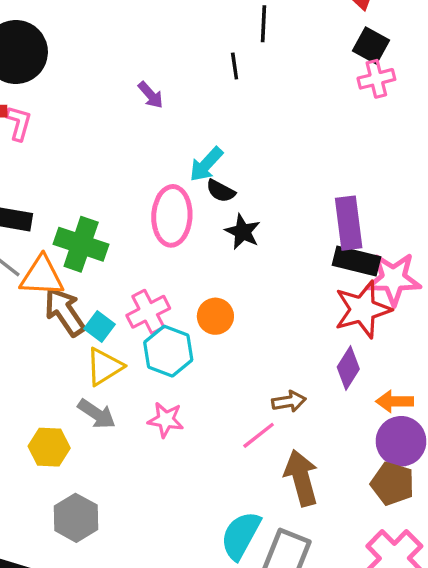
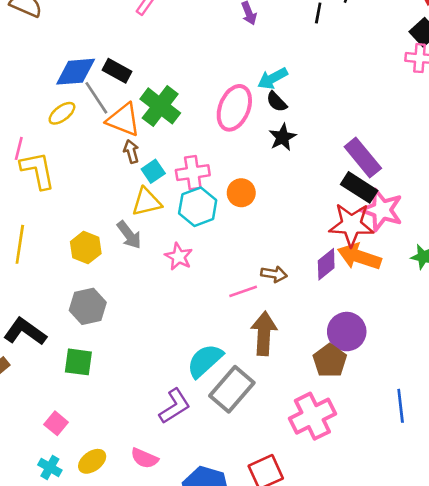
purple rectangle: (349, 223) -> (363, 157), turned -51
brown arrow: (65, 312) -> (131, 152), size x0.6
orange arrow: (395, 401) -> (359, 257), moved, size x1.5

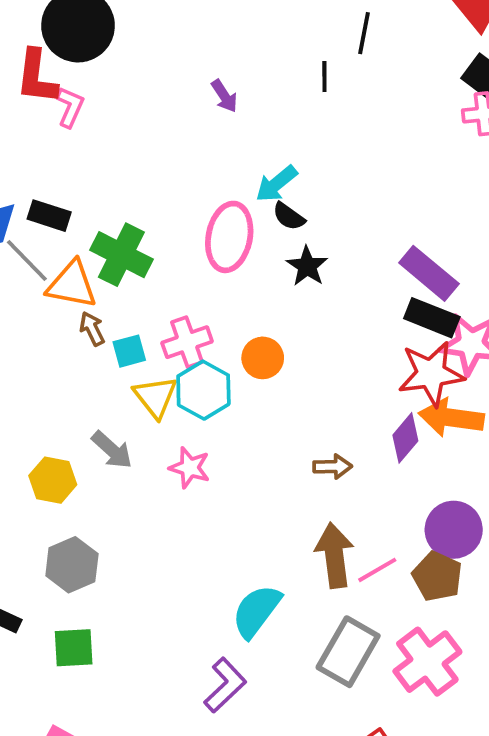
cyan square: (153, 171) -> (129, 351), turned 30
yellow triangle: (147, 202) -> (155, 397), moved, turned -44
pink line: (243, 291) -> (377, 570), moved
gray rectangle: (232, 389) -> (348, 652), moved

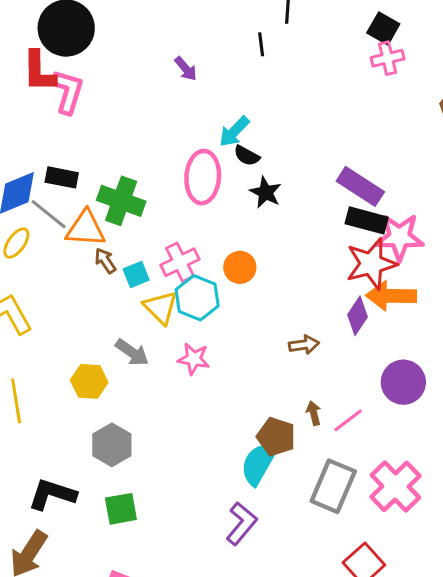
pink L-shape: (70, 107) -> (68, 92), size x1.4
brown arrow: (334, 555) -> (314, 413), size x0.5
brown pentagon: (437, 576) -> (276, 437), moved

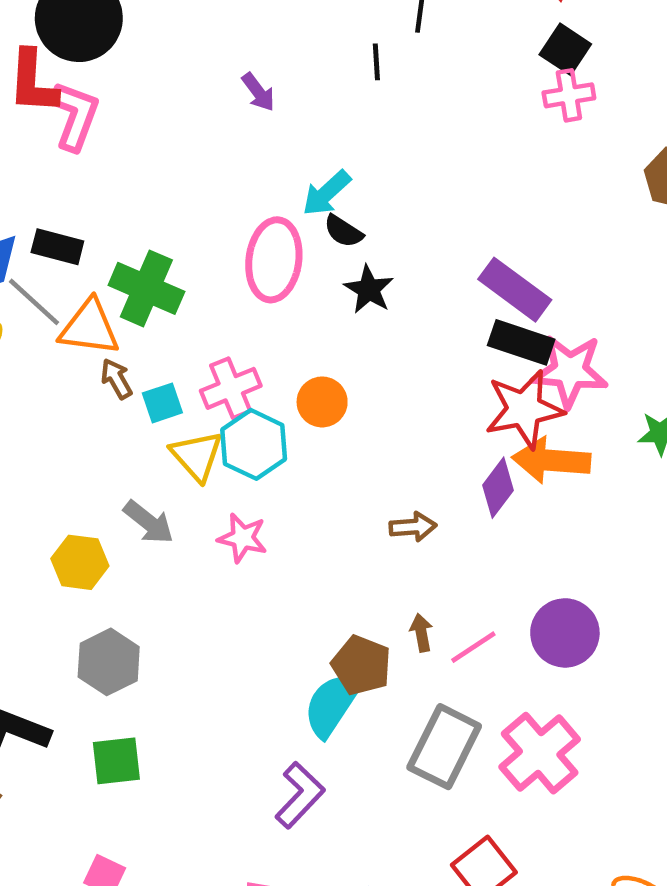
purple circle: (403, 382) -> (565, 633), moved

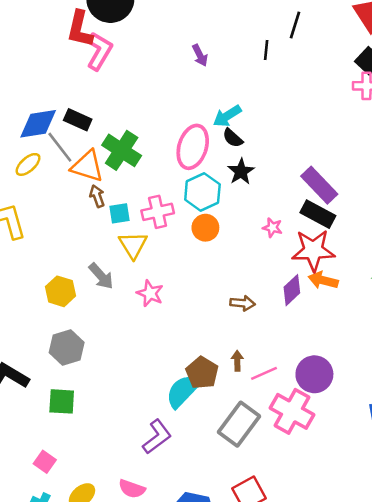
pink star: (570, 371) -> (272, 228), moved, size x0.5
cyan hexagon: (254, 444) -> (202, 192), moved
orange arrow: (551, 460) -> (323, 280), size x0.7
pink cross: (540, 753) -> (292, 411), moved, turned -30

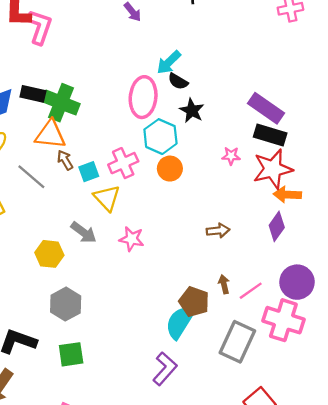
gray line: (60, 147) -> (31, 177), moved
green cross: (122, 150) -> (61, 103), moved
purple diamond: (292, 290) -> (277, 226), moved

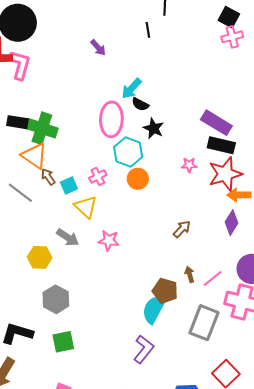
orange triangle: (50, 134) -> (34, 156), turned 32
pink cross: (123, 163) -> (98, 176), size x0.7
brown arrow: (218, 231) -> (182, 229), turned -36

